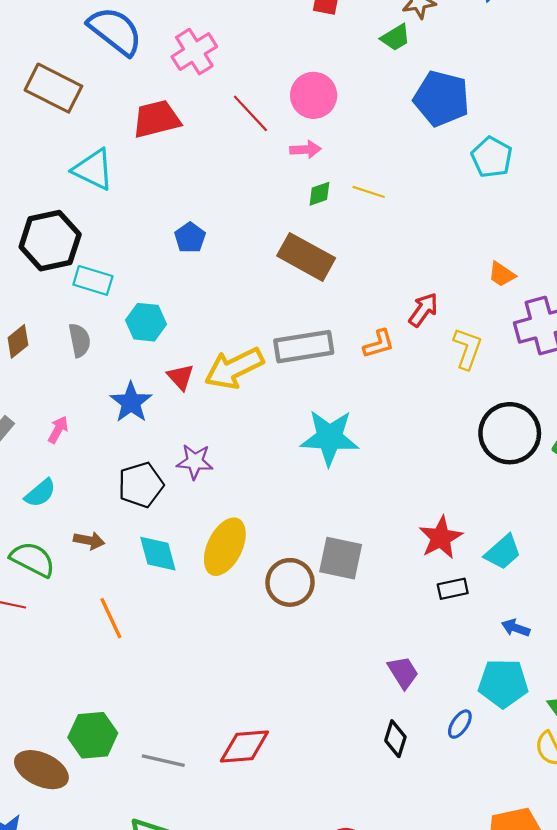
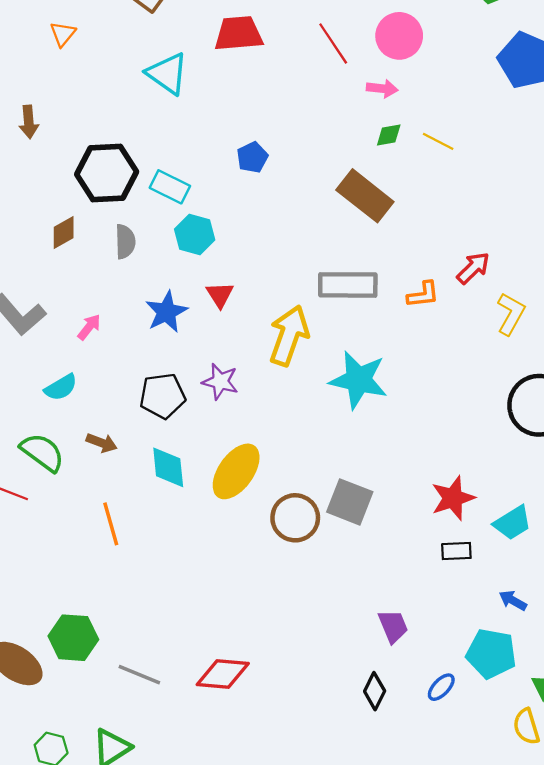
black hexagon: (50, 241) -> (107, 173), moved
cyan rectangle: (93, 280) -> (170, 187), moved
yellow arrow: (234, 368) -> (289, 336), moved, turned 126

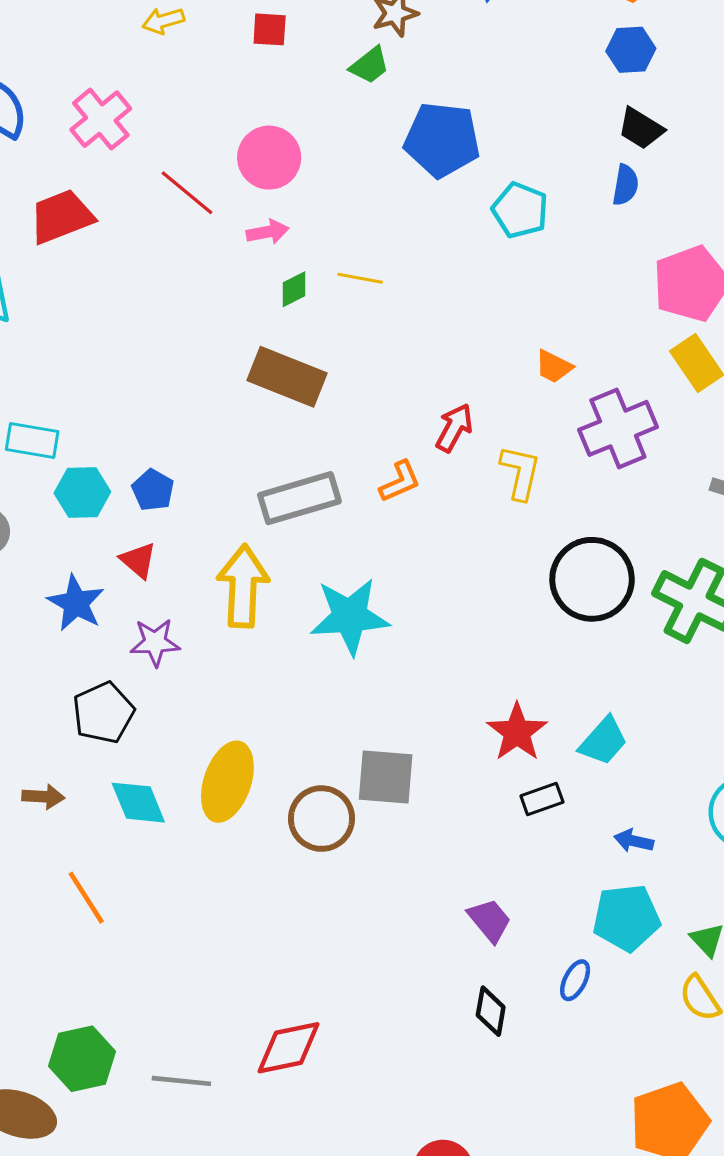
blue pentagon: (252, 157) -> (153, 490), moved
purple star: (220, 382) -> (155, 642), moved

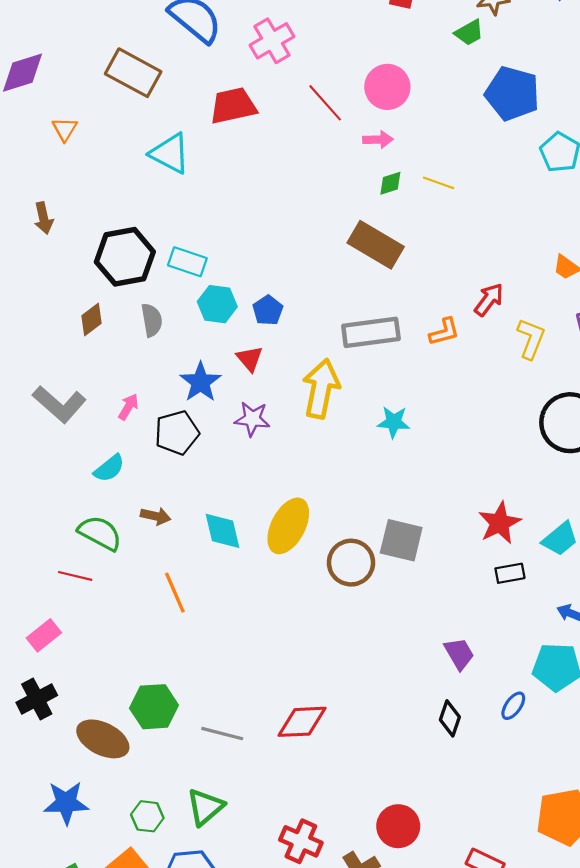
cyan star: (350, 616) -> (394, 422), size x0.6
black pentagon: (103, 713) -> (177, 433), moved

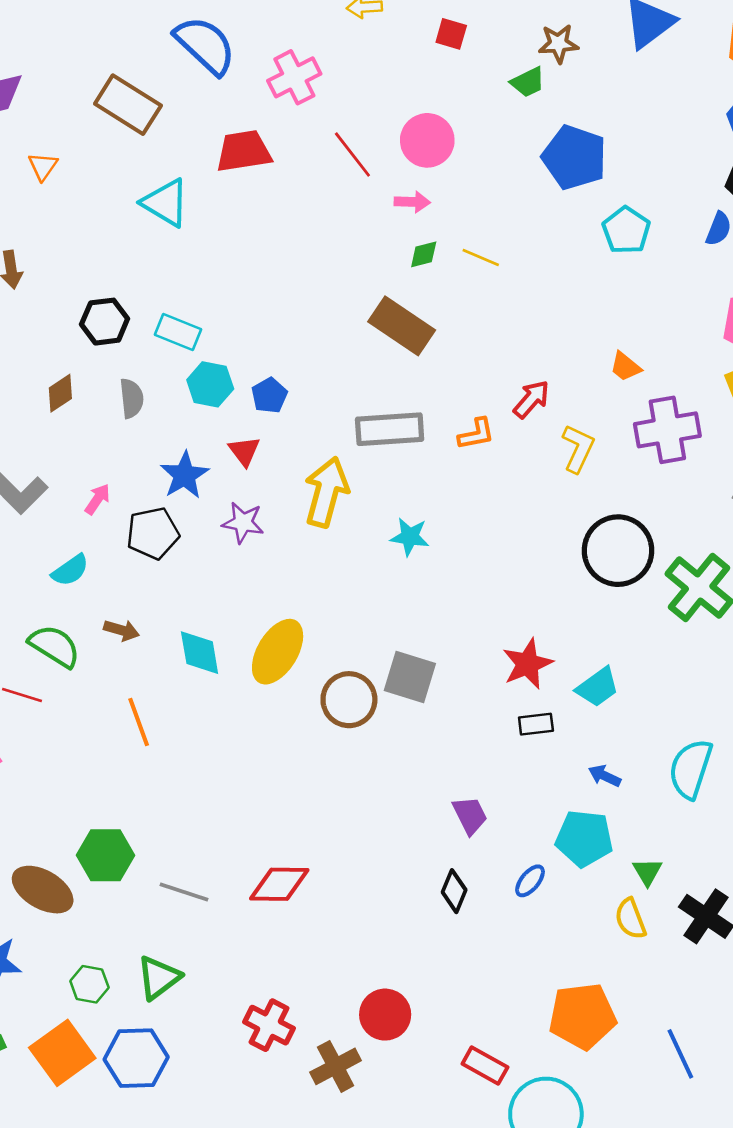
black hexagon: (125, 257) -> (105, 322), size x0.7

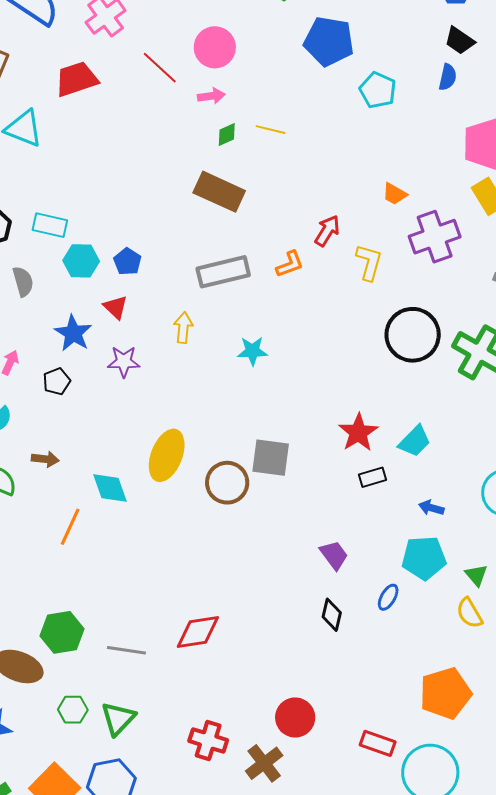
yellow arrow: (326, 492) -> (183, 328), size x0.6
black pentagon: (153, 533) -> (57, 381), size x0.7
cyan diamond: (200, 653) -> (110, 488), moved
orange line: (139, 722) -> (70, 527), turned 54
green hexagon: (89, 984) -> (73, 710), moved

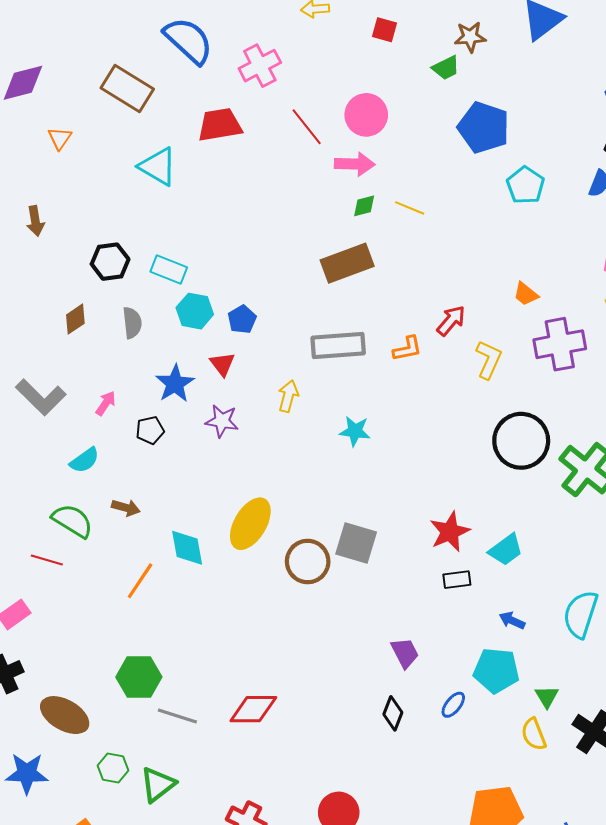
pink arrow: (211, 96) -> (355, 164), size x1.4
brown rectangle: (219, 192) -> (347, 263), turned -54
green hexagon: (62, 632) -> (139, 677), moved

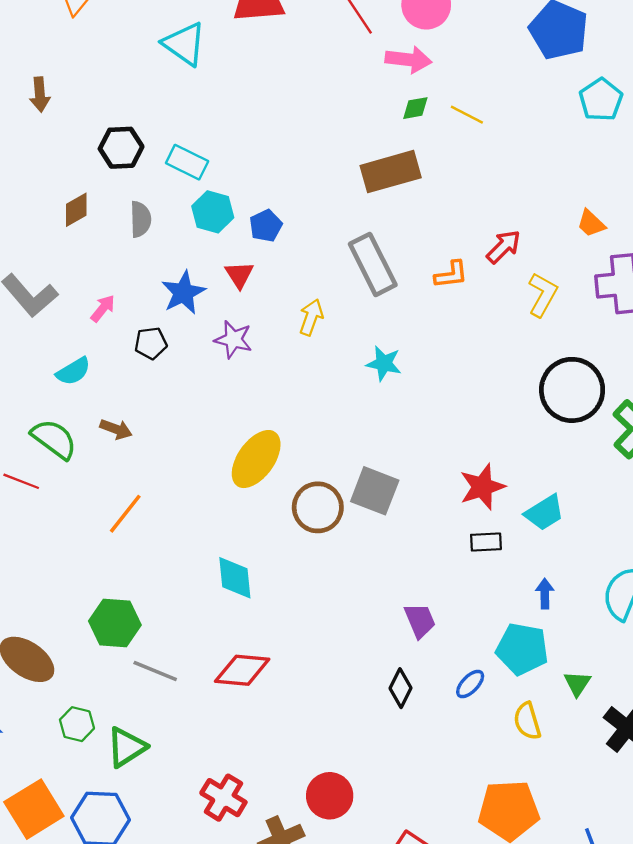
gray rectangle: (338, 345) -> (373, 264), turned 63
cyan diamond: (187, 548) -> (235, 578), moved
blue arrow: (512, 620) -> (545, 594), turned 60
yellow semicircle: (534, 734) -> (527, 721), moved

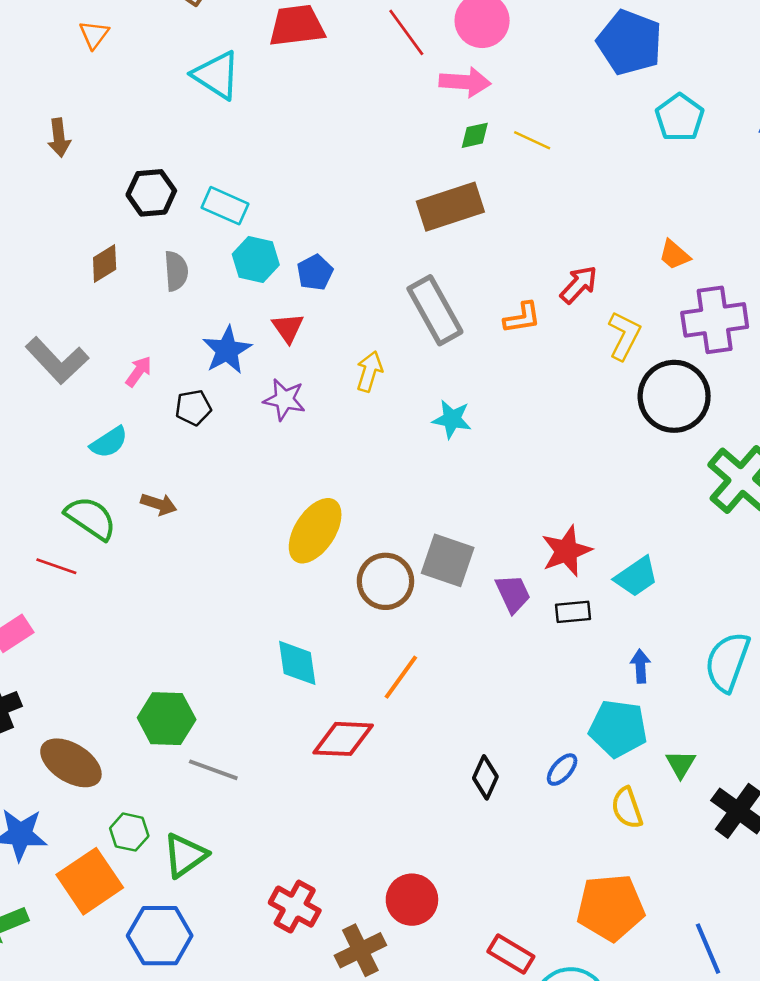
black circle: (572, 390) -> (674, 396), moved
orange line: (125, 514) -> (401, 677), moved
purple trapezoid: (420, 620) -> (513, 594), moved
red diamond: (242, 670) -> (343, 739), moved
orange square: (34, 809) -> (90, 881), moved

